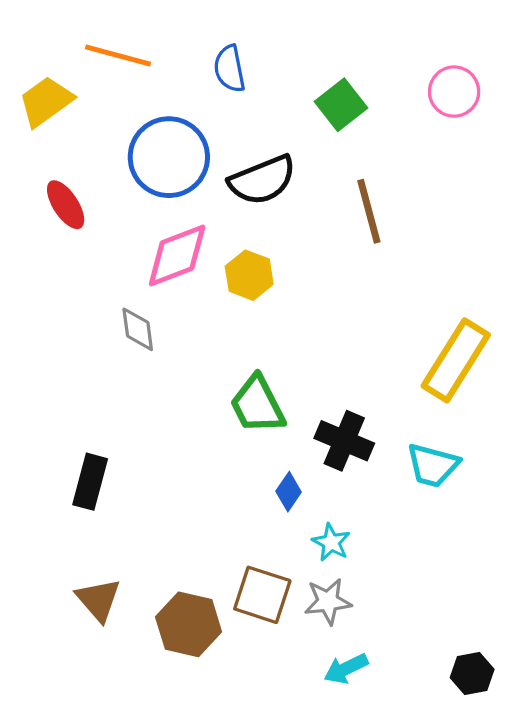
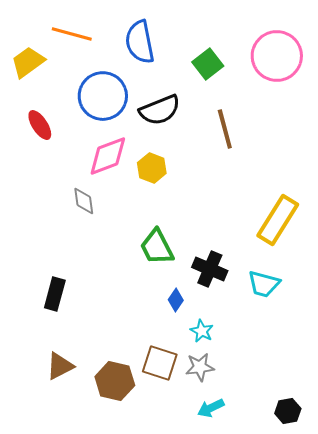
blue semicircle: (230, 69) -> (140, 42), size x1.5
pink circle: (454, 92) -> (277, 56), size x1.6
brown triangle: (98, 600) -> (60, 366), turned 44

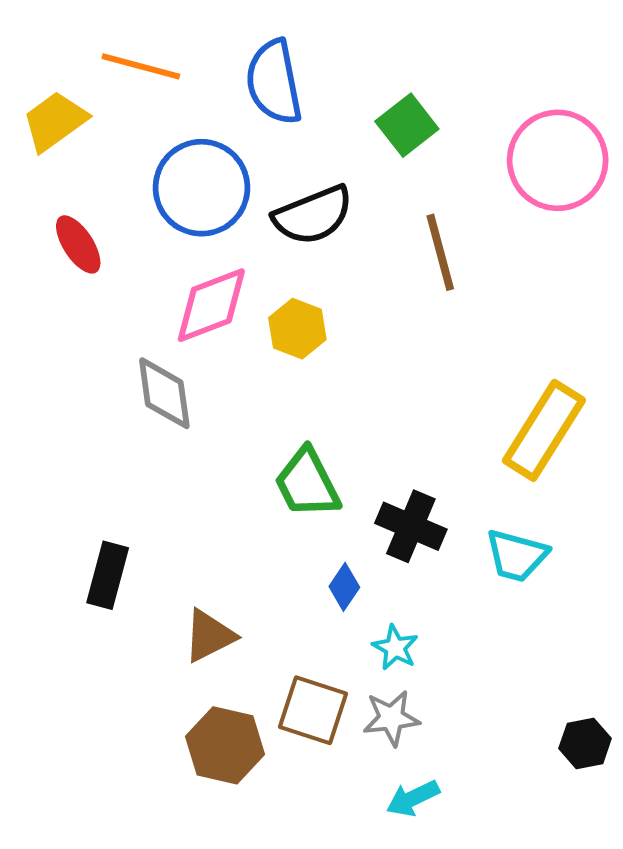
pink circle: (277, 56) -> (558, 160), moved
gray diamond: (84, 201) -> (164, 393), size x1.4
brown triangle: (60, 366) -> (209, 636), moved
black hexagon: (288, 411) -> (585, 743), moved

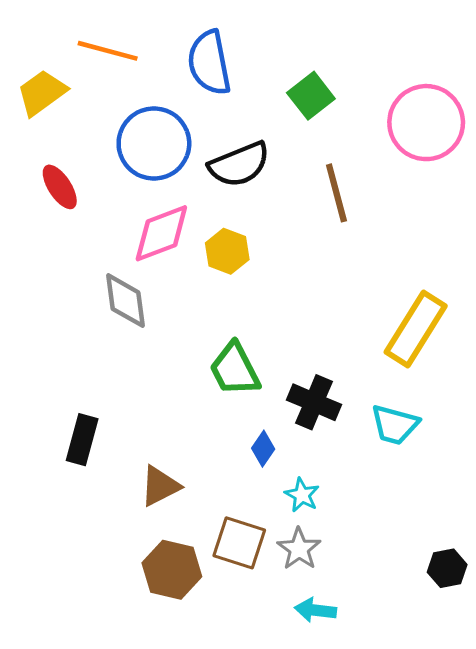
gray star: (391, 718) -> (299, 549), turned -30
cyan arrow: (413, 798) -> (315, 610), turned 33

